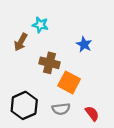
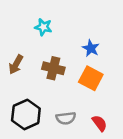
brown arrow: (21, 42) -> (16, 65), moved
orange square: (69, 82) -> (91, 78), moved

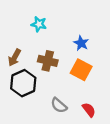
black hexagon: (26, 114) -> (23, 83), moved
gray semicircle: (66, 118) -> (59, 105), turned 48

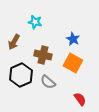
brown arrow: (14, 58) -> (14, 42), moved
gray semicircle: (59, 105) -> (48, 82), moved

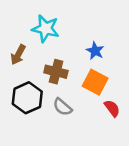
cyan star: (35, 22) -> (46, 29), size x1.5
red semicircle: (80, 99) -> (112, 108), moved

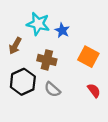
blue star: (95, 51) -> (62, 30), moved
orange square: (95, 82) -> (88, 57), moved

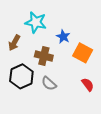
blue star: (62, 30) -> (63, 37), moved

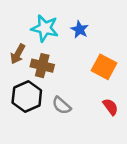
blue star: (63, 37) -> (80, 29), moved
brown cross: (44, 56) -> (42, 66), moved

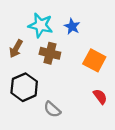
brown cross: (42, 66) -> (50, 53), moved
gray semicircle: (62, 105) -> (52, 109), moved

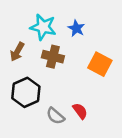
red semicircle: (100, 97) -> (80, 111), moved

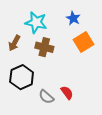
blue star: (76, 28) -> (73, 18), moved
orange square: (100, 64) -> (83, 42), moved, turned 30

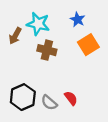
brown arrow: (14, 43) -> (15, 36), moved
black hexagon: (22, 77) -> (23, 97), moved

